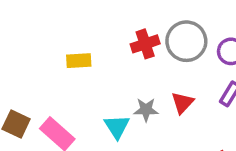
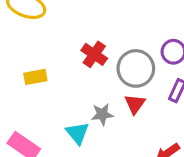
gray circle: (186, 41) -> (136, 68), moved
red cross: (145, 44) -> (94, 54), turned -30

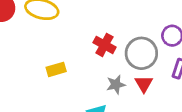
gray star: (102, 114) -> (116, 85), moved

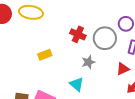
red triangle: (144, 84) -> (123, 69), moved, turned 40

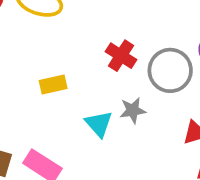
cyan triangle: (77, 84) -> (99, 124), moved

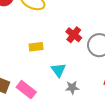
gray star: (133, 110) -> (72, 88), moved

